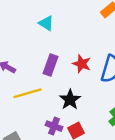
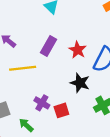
black star: (70, 100) -> (80, 83), moved, turned -30

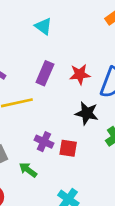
red star: (78, 50) -> (80, 74), turned -30
red square: (61, 110) -> (68, 148), turned 32

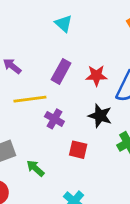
purple cross: (44, 142) -> (54, 119), moved

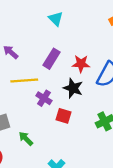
black star: (100, 116) -> (73, 88), moved
red square: (78, 150) -> (64, 116), moved

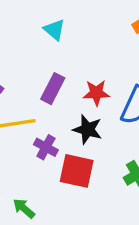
red square: (64, 116) -> (77, 171), size x1.5

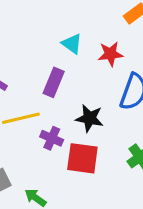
cyan triangle: (54, 30) -> (72, 44), moved
red star: (96, 93) -> (110, 54), moved

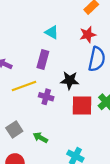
red star: (110, 54) -> (88, 35), moved
red square: (82, 158) -> (82, 106), moved

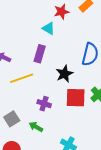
red star: (88, 35) -> (62, 12), moved
black star: (70, 80) -> (64, 74), turned -30
purple cross: (46, 97) -> (44, 104), moved

